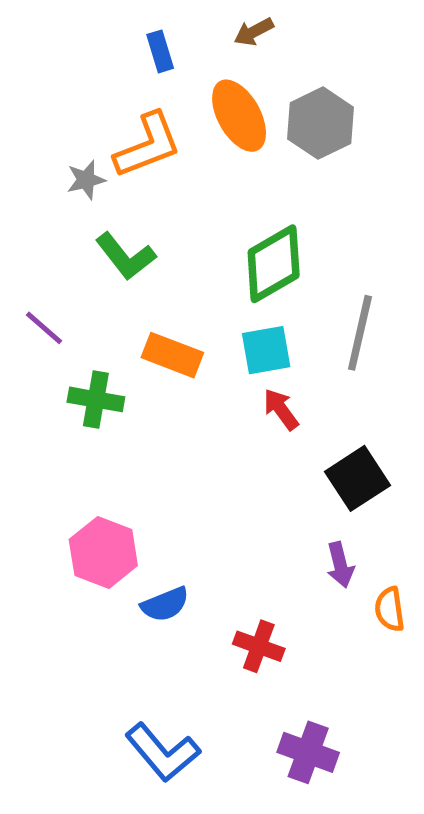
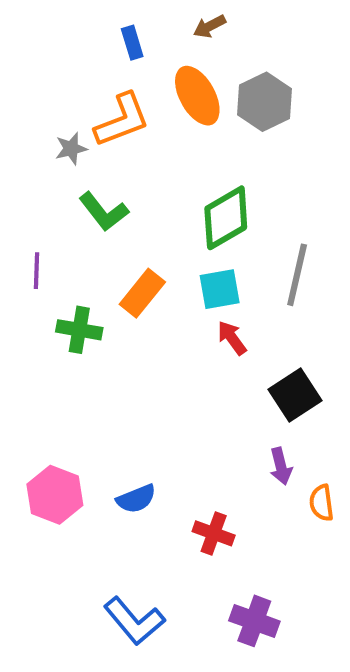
purple line: (44, 328) -> (36, 271), turned 51
orange rectangle: (172, 355) -> (142, 293), turned -72
pink hexagon: (103, 552) -> (55, 495), moved

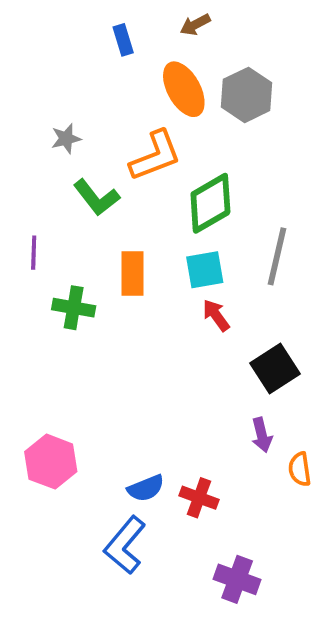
orange L-shape: (122, 120) -> (155, 156), moved
orange rectangle: (142, 293) -> (133, 274), turned -39
blue semicircle: (136, 499) -> (146, 488), moved
blue L-shape: (134, 621) -> (125, 545), moved, turned 80

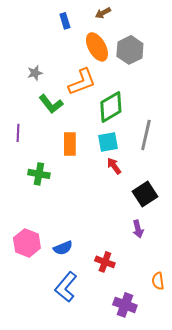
green cross: (74, 308) -> (39, 174), moved
orange semicircle: (300, 469) -> (158, 281), moved
blue semicircle: (146, 488) -> (63, 248), moved

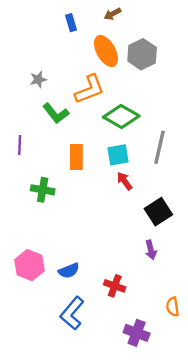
green diamond: (111, 107) -> (121, 117), turned 60

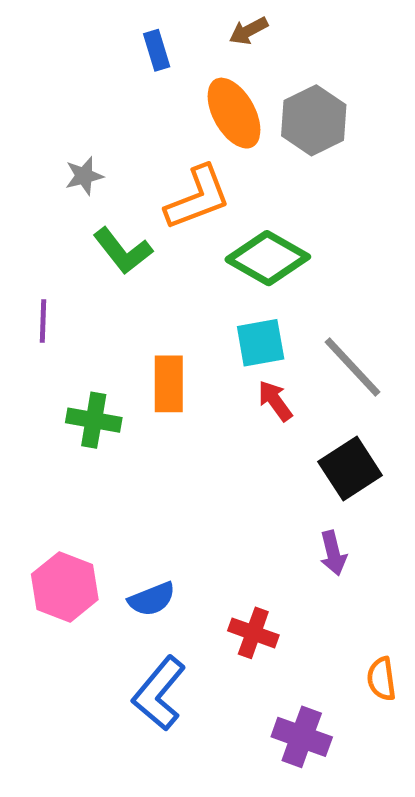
gray line: (160, 147) -> (352, 367), moved, turned -56
orange rectangle: (76, 157) -> (169, 384), moved

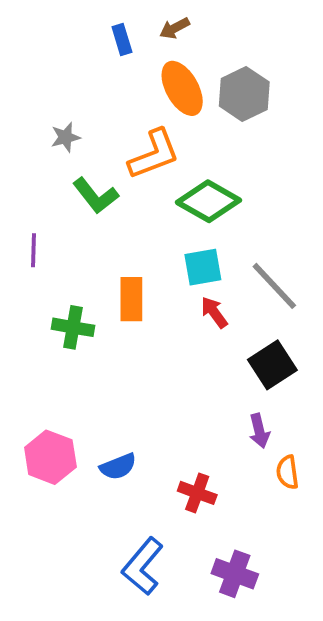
brown arrow: (249, 31) -> (175, 28), moved
orange semicircle: (381, 679) -> (287, 472), moved
blue L-shape: (159, 693) -> (143, 566), moved

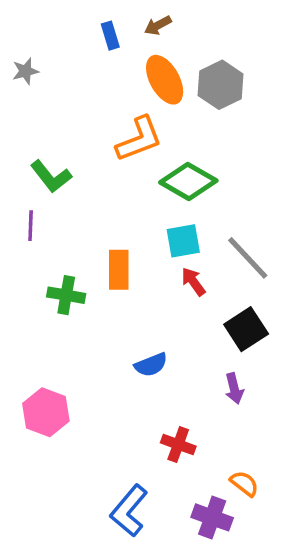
gray star: (65, 137) -> (25, 71), moved
green L-shape: (96, 196) -> (51, 176), moved
blue semicircle: (118, 467) -> (151, 365), moved
orange semicircle: (287, 472) -> (244, 484), moved, turned 136

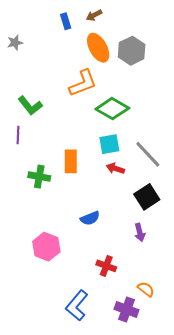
red arrow: (193, 282) -> (115, 168), turned -36
pink hexagon: (46, 412) -> (46, 247), moved

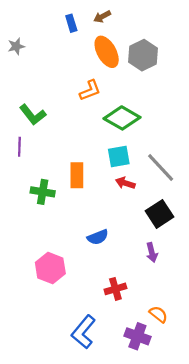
orange L-shape: (83, 83) -> (90, 90), size x0.7
red cross: (106, 266) -> (115, 289), turned -36

